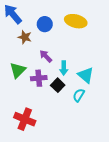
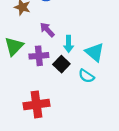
cyan semicircle: (79, 95) -> (86, 76), turned -88
red cross: (25, 119) -> (37, 104), moved, turned -30

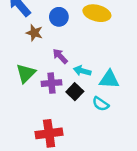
cyan arrow: (69, 44) -> (82, 71), turned 105
cyan triangle: (95, 52) -> (109, 79), turned -36

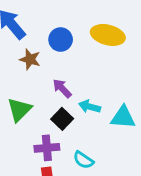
purple cross: (52, 83) -> (47, 148), moved
black square: (75, 92) -> (62, 119), moved
cyan semicircle: (101, 104) -> (83, 160), moved

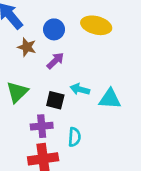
purple arrow: (62, 88) -> (55, 61), moved, turned 90
black square: (62, 119) -> (55, 100), turned -30
cyan semicircle: (83, 160) -> (74, 137), turned -120

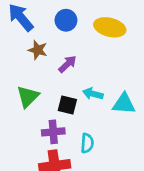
blue circle: (54, 29) -> (66, 20), moved

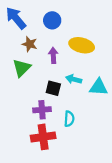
yellow ellipse: (110, 27) -> (82, 45), moved
purple arrow: (67, 64) -> (53, 55), turned -49
green triangle: (28, 97) -> (22, 68), moved

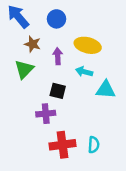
cyan arrow: (74, 79) -> (84, 72), moved
cyan semicircle: (69, 119) -> (94, 145), moved
red cross: (43, 137) -> (62, 145), moved

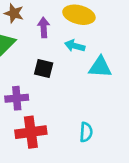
purple cross: (46, 114) -> (17, 98), moved
red cross: (62, 145) -> (31, 132), moved

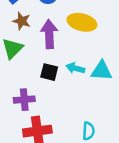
purple arrow: (44, 27) -> (49, 34), size x1.5
cyan arrow: (75, 46) -> (75, 68), moved

